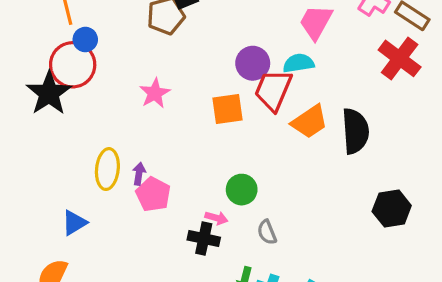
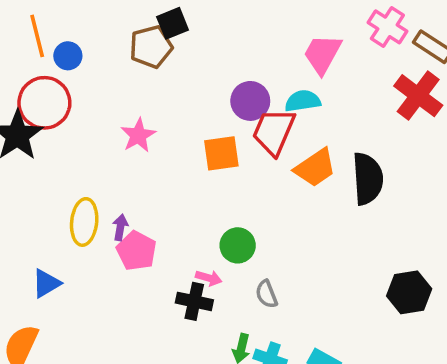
blue circle: (85, 40) -> (68, 56), moved
black hexagon: (392, 209) -> (409, 292), moved

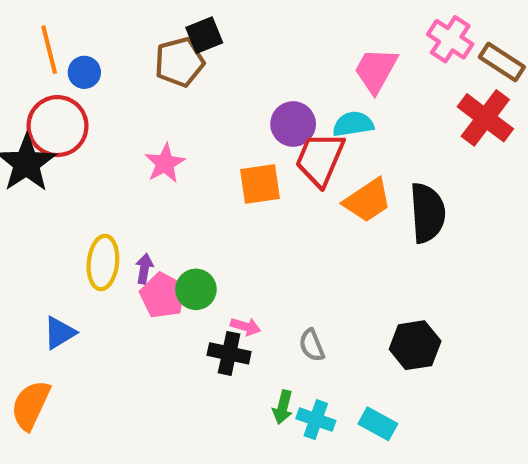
green circle: (238, 245) -> (196, 289), moved
black hexagon: (409, 292) -> (415, 345), moved

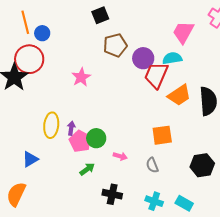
brown pentagon: (179, 62) -> (115, 45), moved
orange square: (260, 184) -> (162, 135), moved
black cross: (229, 353) -> (112, 194), moved
green arrow: (283, 407) -> (87, 169), moved, turned -140

